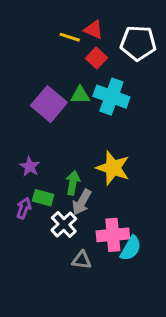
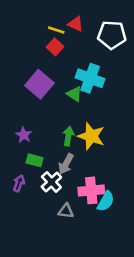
red square: (97, 58) -> (55, 47), moved
green triangle: (80, 95) -> (74, 94), moved, turned 35
green arrow: (73, 183) -> (68, 136), moved
purple arrow: (24, 208) -> (19, 183), moved

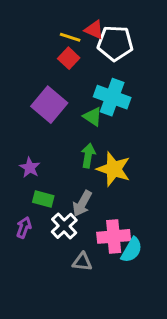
white pentagon: (112, 35) -> (115, 43), moved
green arrow: (68, 136) -> (88, 156), moved

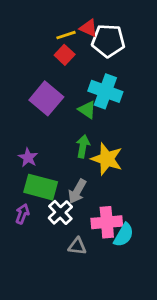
yellow line: (70, 37) -> (66, 35), turned -36
green rectangle: (43, 199) -> (41, 187), size x1.6

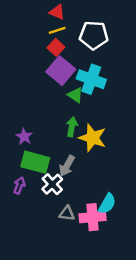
red triangle: (89, 28) -> (57, 12), moved
purple square: (46, 98) -> (61, 71), moved
pink cross: (107, 222) -> (93, 217), moved

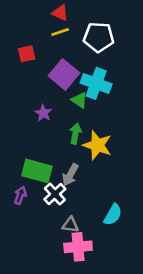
red square: (56, 47) -> (27, 54), moved, turned 35
purple star: (24, 137) -> (43, 113), moved
pink cross: (93, 217) -> (78, 247), moved

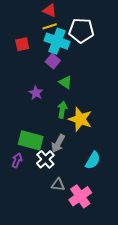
purple square: (64, 74) -> (53, 61), size x0.6
cyan cross: (96, 83) -> (57, 41), moved
cyan semicircle: (113, 215) -> (93, 160), moved
pink cross: (78, 247) -> (80, 196), moved, turned -30

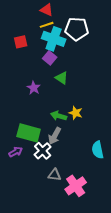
green arrow: (62, 110) -> (59, 116), moved, turned -84
yellow star: (80, 119) -> (76, 113), size x0.6
purple arrow: (17, 160) -> (16, 152), turned 40
cyan semicircle: (93, 160) -> (98, 150), moved, turned 138

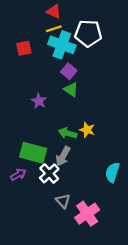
purple square: (50, 58) -> (69, 71), moved
cyan semicircle: (98, 150) -> (112, 172), turned 30
gray triangle: (55, 175) -> (63, 201), turned 40

